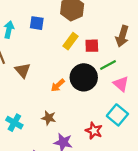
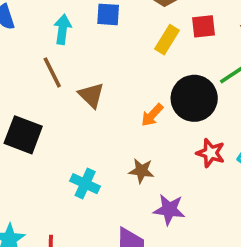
red square: (92, 46) -> (204, 26), moved
red star: (94, 131) -> (211, 153), moved

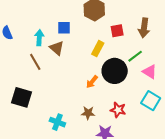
yellow rectangle: (167, 40) -> (98, 49), moved
brown triangle: (91, 95) -> (57, 48), moved
red star: (211, 153) -> (118, 110), moved

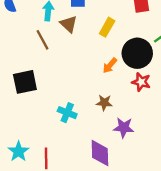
yellow rectangle: (98, 49) -> (107, 27), moved
black square: (21, 97) -> (25, 82), turned -30
red star: (118, 110) -> (141, 82), moved

